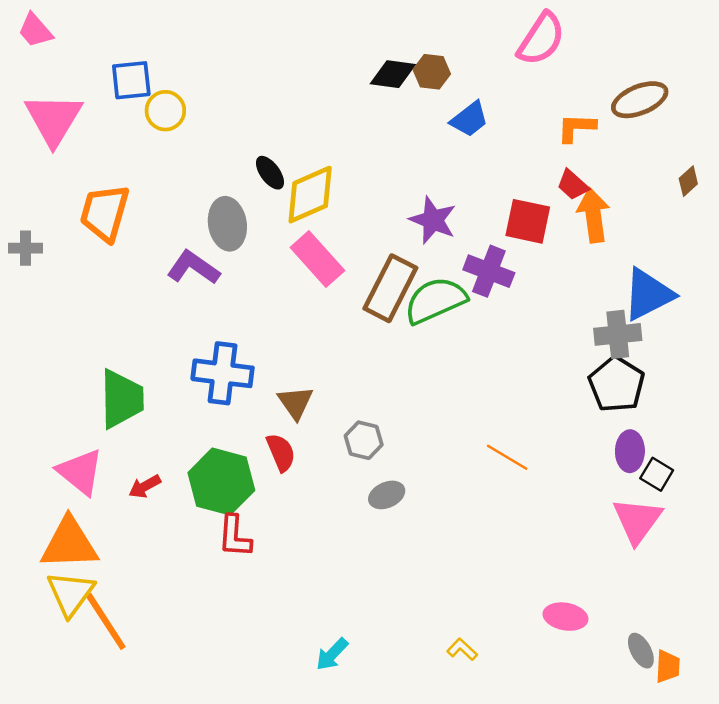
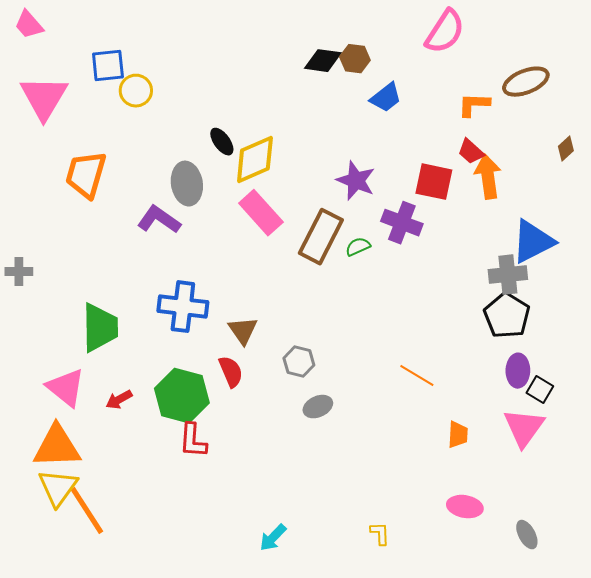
gray cross: (26, 248) -> (19, 272), moved
green semicircle: (435, 300) -> (358, 247), size x0.5
yellow L-shape: (462, 649) -> (380, 534), turned 45
orange trapezoid: (668, 666) -> (458, 435), moved

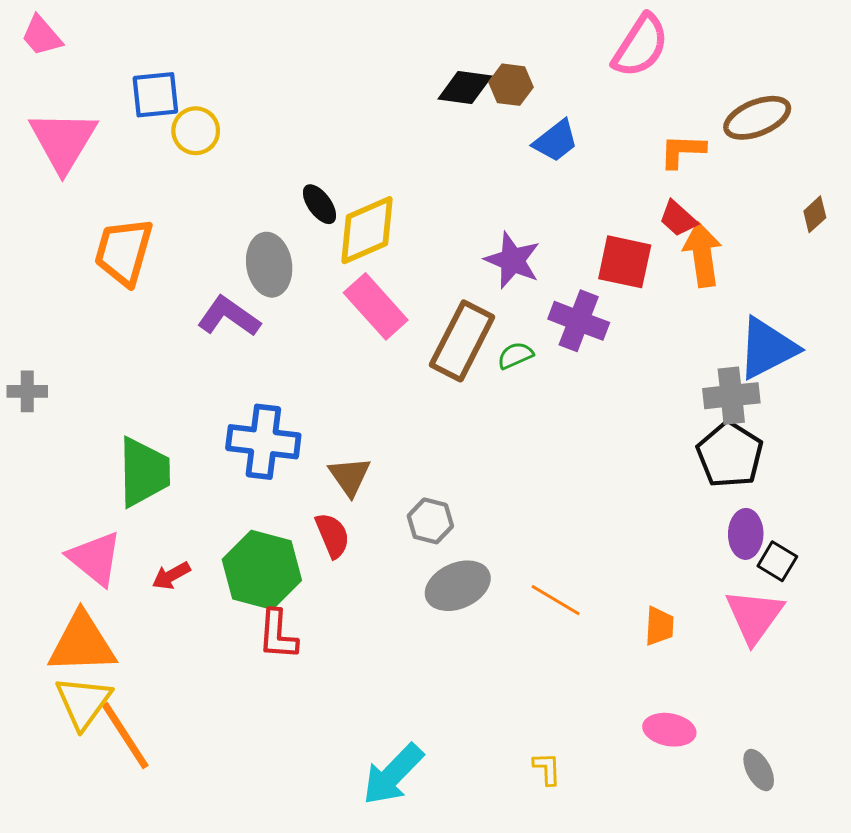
orange line: (417, 376) -> (556, 600), moved
gray ellipse: (318, 407) -> (458, 586), size x1.5
cyan arrow: (273, 538) -> (393, 774), size x1.6

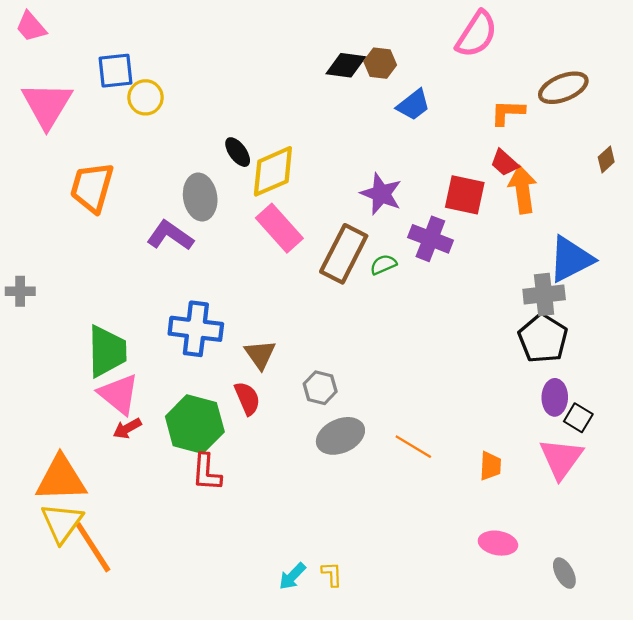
pink triangle: (95, 558) -> (119, 394), moved
yellow L-shape: (547, 769) -> (332, 574), moved
cyan arrow: (393, 774) -> (292, 576), size x0.6

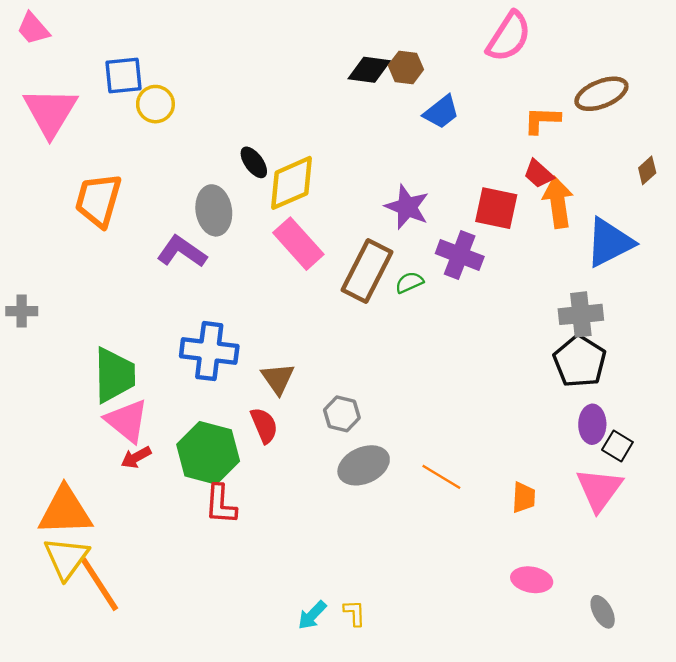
blue triangle: (571, 259) -> (609, 242), moved

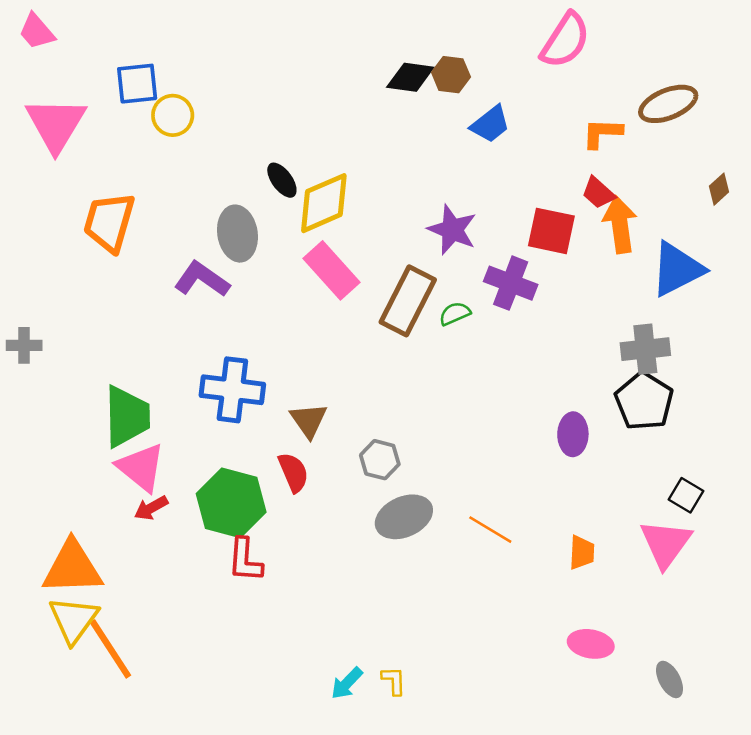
purple ellipse: (592, 424) -> (573, 434), moved

